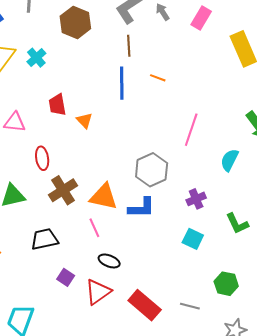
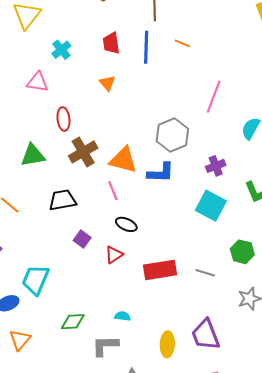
cyan cross: (36, 58) -> (61, 50), moved
red trapezoid: (57, 105) -> (111, 43), moved
cyan square: (193, 239) -> (211, 206), size x1.4
red triangle: (98, 292) -> (114, 255), size x0.7
red rectangle: (145, 305) -> (160, 270), turned -52

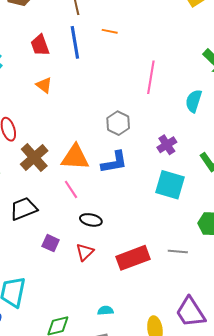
gray hexagon: (172, 135) -> (118, 123), size x0.7

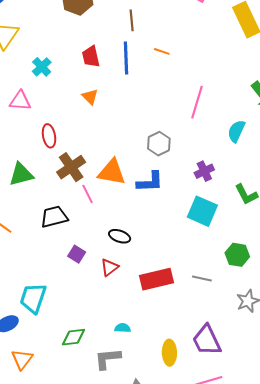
pink line: (71, 189) -> (88, 194), moved

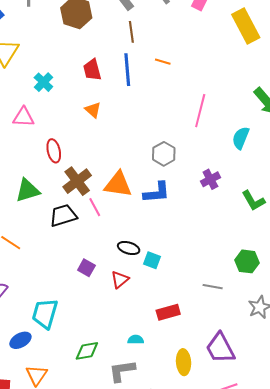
cyan square: (202, 211) -> (152, 260), moved, size x0.6
black trapezoid: (54, 217) -> (63, 215), moved
red rectangle: (157, 279) -> (168, 312), moved, size x0.7

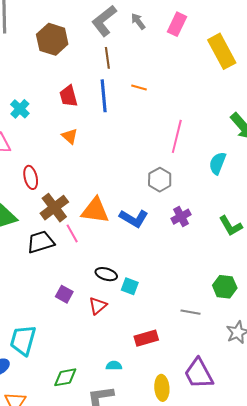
gray hexagon: (164, 154) -> (160, 180), moved
purple cross: (210, 179) -> (181, 217), moved
blue L-shape: (157, 192) -> (134, 218), turned 36

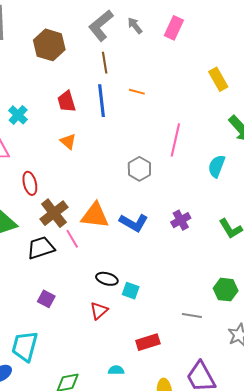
yellow rectangle: (222, 51) -> (218, 79), moved, size x0.7
gray hexagon: (160, 180) -> (139, 169), moved
purple square: (64, 294) -> (46, 299), moved

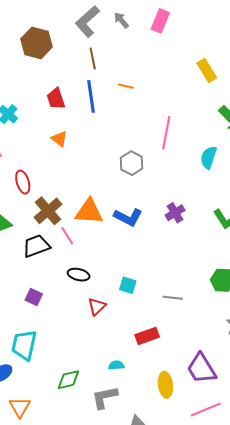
black ellipse: (107, 279) -> (79, 275), moved
purple square: (46, 299) -> (34, 297), moved
gray line: (192, 316) -> (173, 298), moved

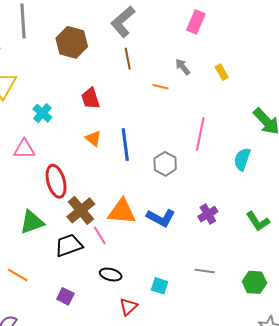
gray arrow: (121, 20) -> (183, 67), moved
yellow rectangle: (207, 70) -> (222, 72), moved, size x0.7
blue line: (91, 96) -> (125, 145), moved
red ellipse: (23, 182) -> (56, 181), size x1.4
gray line: (173, 298) -> (205, 271), moved

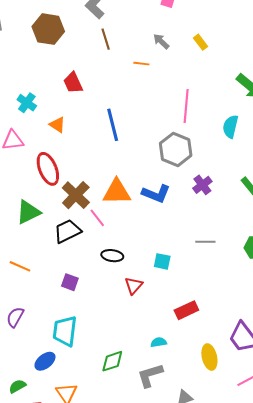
orange triangle: (93, 138) -> (57, 125), moved
gray hexagon: (165, 164) -> (176, 149), moved, size x1.4

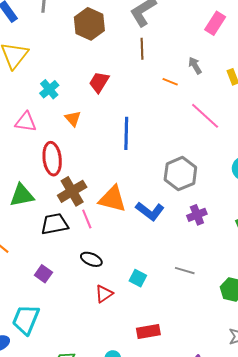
red trapezoid: (73, 83) -> (99, 82), turned 40
pink line: (186, 106) -> (205, 116), moved, turned -68

